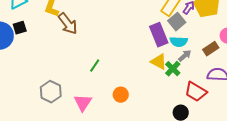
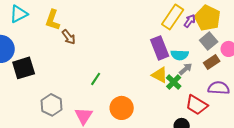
gray square: (177, 22) -> (209, 41), moved
brown arrow: (68, 24) -> (69, 37), size x0.7
black square: (20, 28) -> (24, 68), moved, size x1.6
orange circle: (121, 95) -> (122, 108), size x1.5

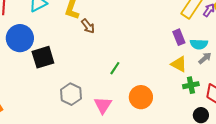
purple rectangle: (160, 48) -> (179, 37), size x0.7
green cross: (174, 82) -> (191, 85), moved, turned 35

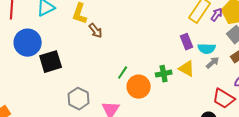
green cross: (191, 85) -> (164, 74), moved
orange circle: (141, 97) -> (139, 87), moved

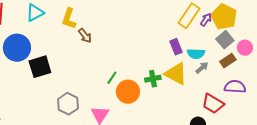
yellow triangle: (187, 69) -> (176, 74), size x1.4

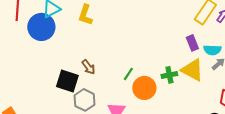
brown arrow: (85, 36) -> (88, 67), moved
blue circle: (17, 48) -> (41, 27), moved
black square: (40, 67) -> (67, 81), moved, turned 35

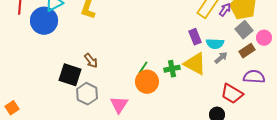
green line: (128, 74) -> (143, 68), moved

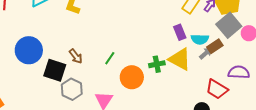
blue circle: (44, 21) -> (29, 50), moved
gray square: (244, 30) -> (229, 25), size x1.4
brown rectangle: (247, 51) -> (215, 46), moved
green line: (143, 68) -> (110, 58), moved

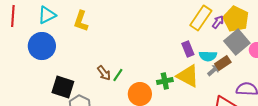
blue circle: (29, 50) -> (42, 46), moved
brown arrow: (76, 56) -> (104, 73), moved

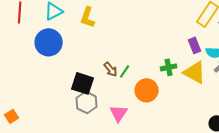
green cross: (165, 81) -> (169, 67), moved
black square: (63, 87) -> (83, 83), moved

